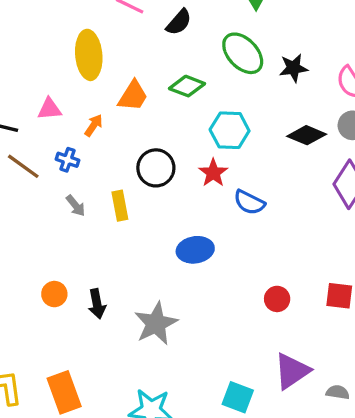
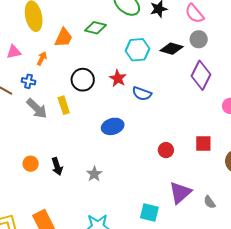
cyan hexagon: (230, 130) -> (137, 50), moved
gray arrow: (76, 206) -> (37, 108), size x1.6
gray star: (156, 324) -> (94, 174), size x0.6
gray semicircle: (338, 392) -> (210, 202), turned -128

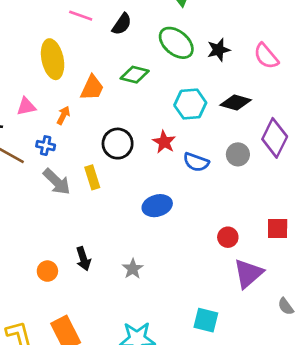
gray circle: (199, 39) -> (238, 154), moved
orange circle: (31, 164) -> (47, 271), moved
purple triangle: (180, 193) -> (248, 273), moved

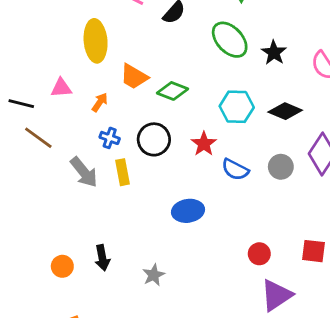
black star: (219, 50) -> (274, 53), turned -30
green diamond: (135, 75) -> (173, 91), moved
orange trapezoid: (92, 88) -> (134, 77), turned 88
blue cross: (46, 146) -> (110, 138), moved

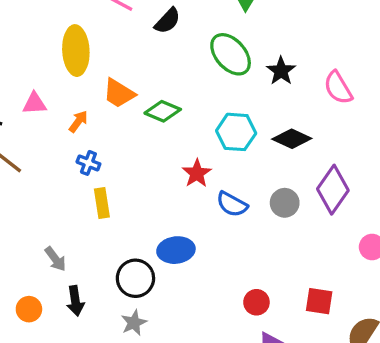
black circle: (154, 139) -> (135, 278), moved
gray arrow: (84, 172) -> (55, 259), moved, size x0.7

